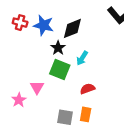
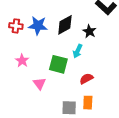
black star: (58, 48) -> (89, 31), moved
pink star: (19, 100) -> (22, 61), moved

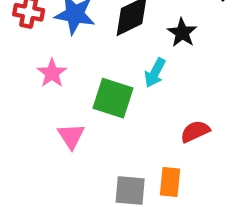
pink star: (22, 61) -> (52, 73), moved
red semicircle: (86, 79) -> (195, 131), moved

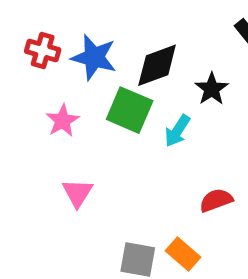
green square: (113, 98) -> (130, 110), moved
orange rectangle: (170, 182) -> (183, 254), turned -60

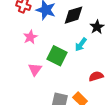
green square: (130, 110) -> (57, 56), moved

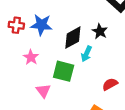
black diamond: (74, 15) -> (73, 38), moved

